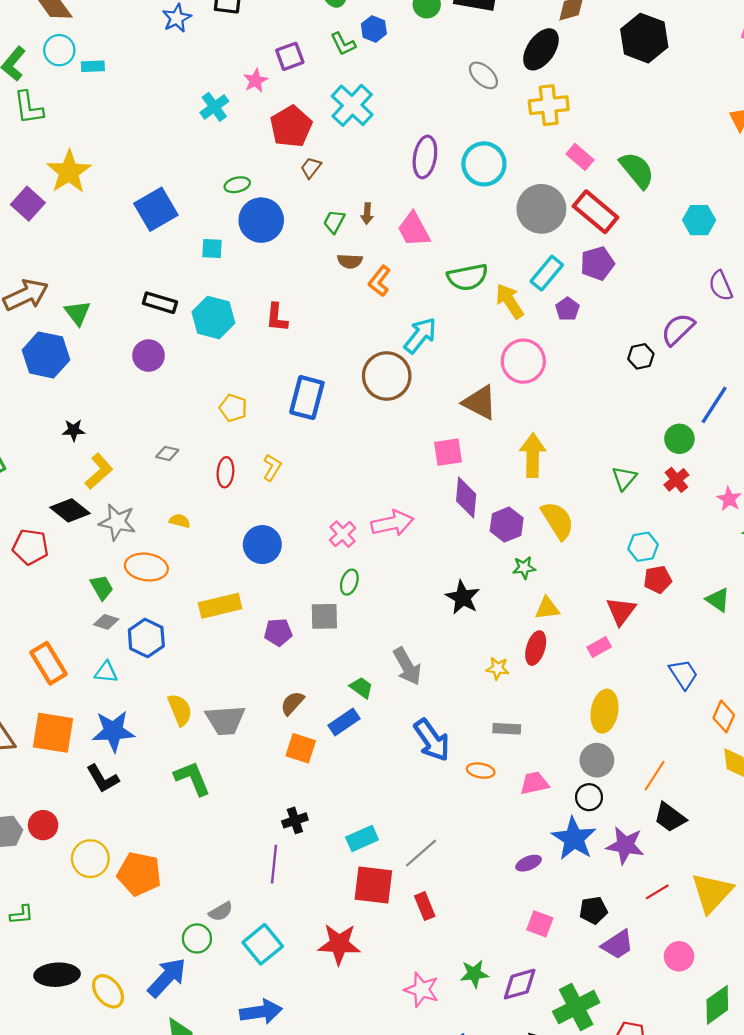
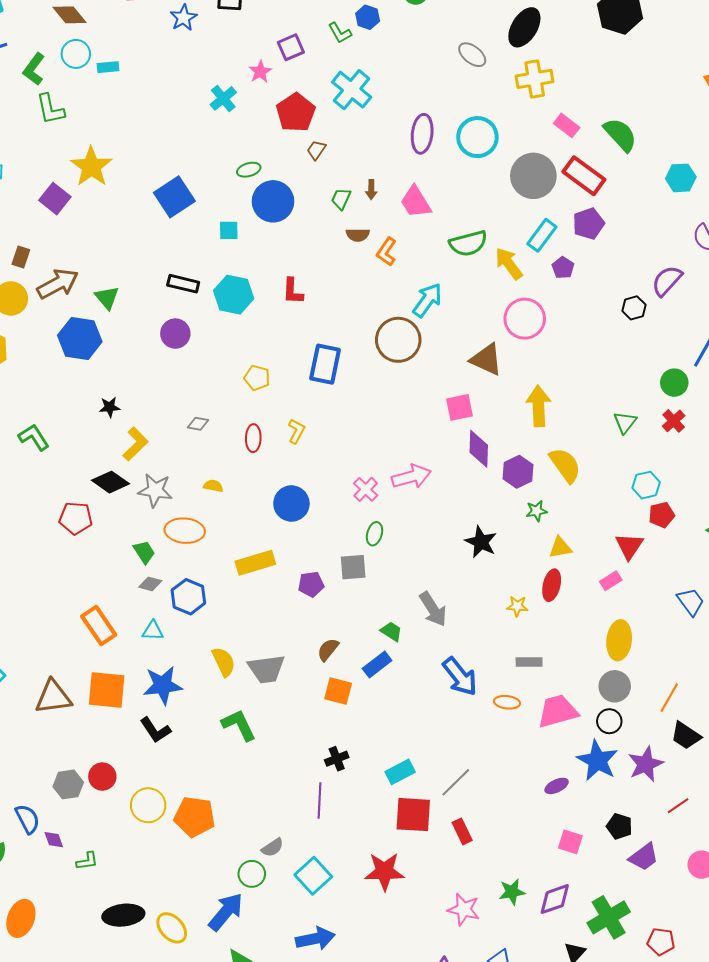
pink trapezoid: (534, 783) -> (558, 711), size x1.5
purple star: (625, 845) -> (646, 764), turned -30
black pentagon: (593, 910) -> (619, 826), turned 30

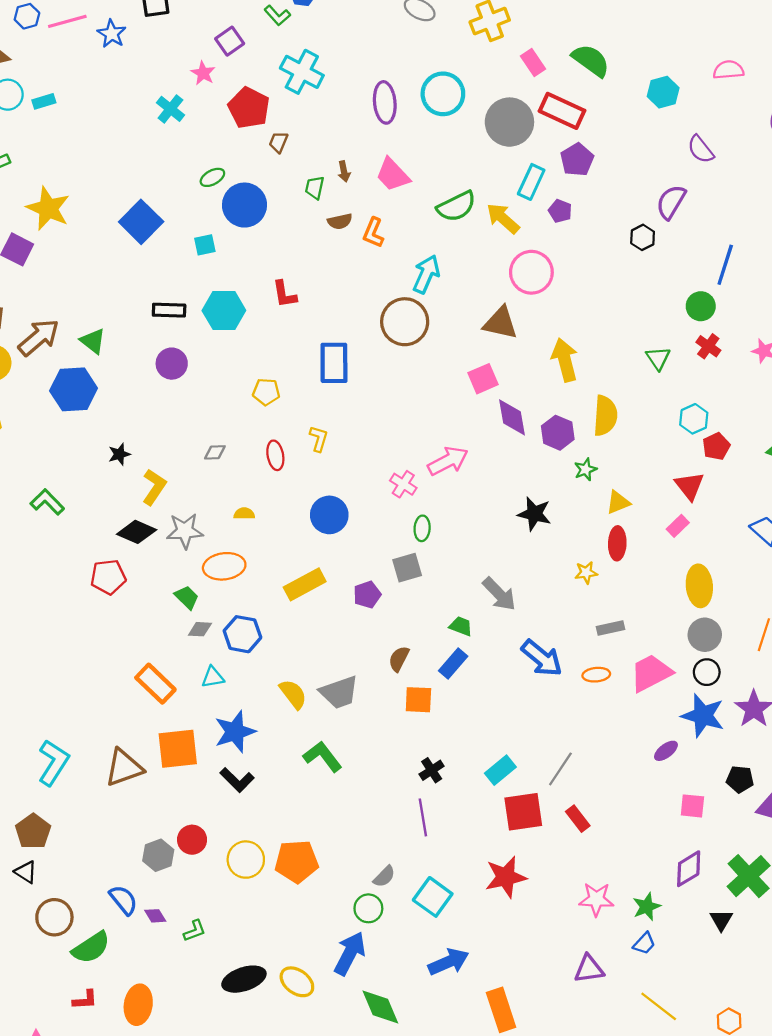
pink rectangle: (567, 125) -> (533, 62), turned 30
yellow semicircle: (565, 465) -> (605, 416), turned 51
green star: (512, 892) -> (647, 907), moved

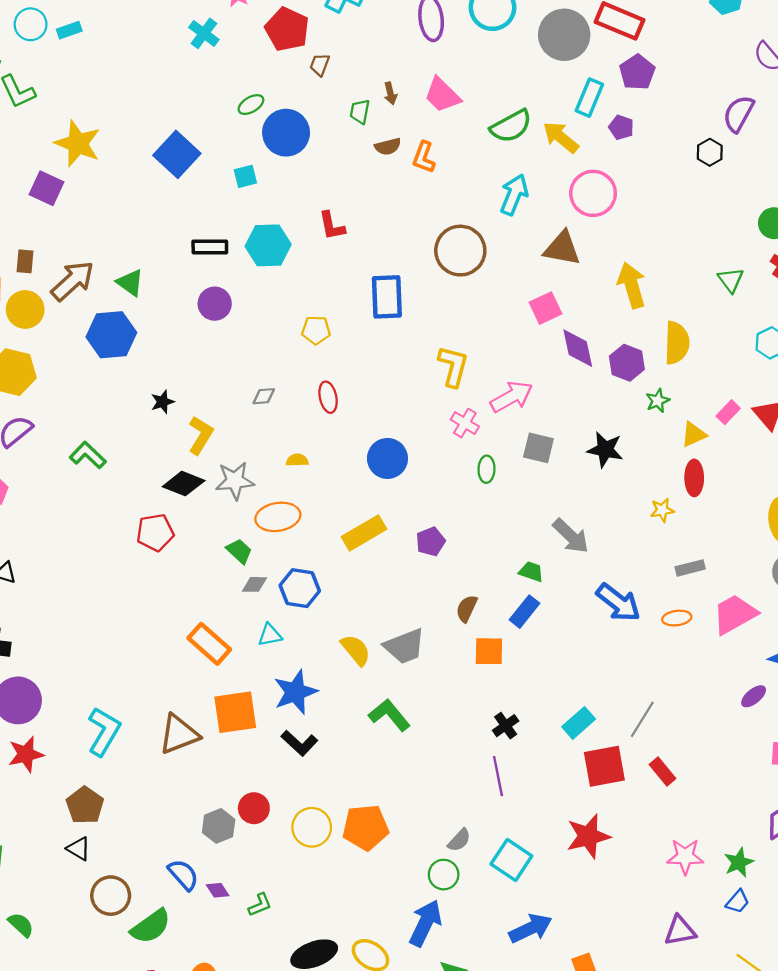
cyan arrow: (426, 274) -> (514, 195), moved
yellow L-shape: (319, 439) -> (453, 366), moved, size x1.5
pink rectangle: (678, 526) -> (728, 412), moved
gray square: (407, 568) -> (538, 448), moved, turned 32

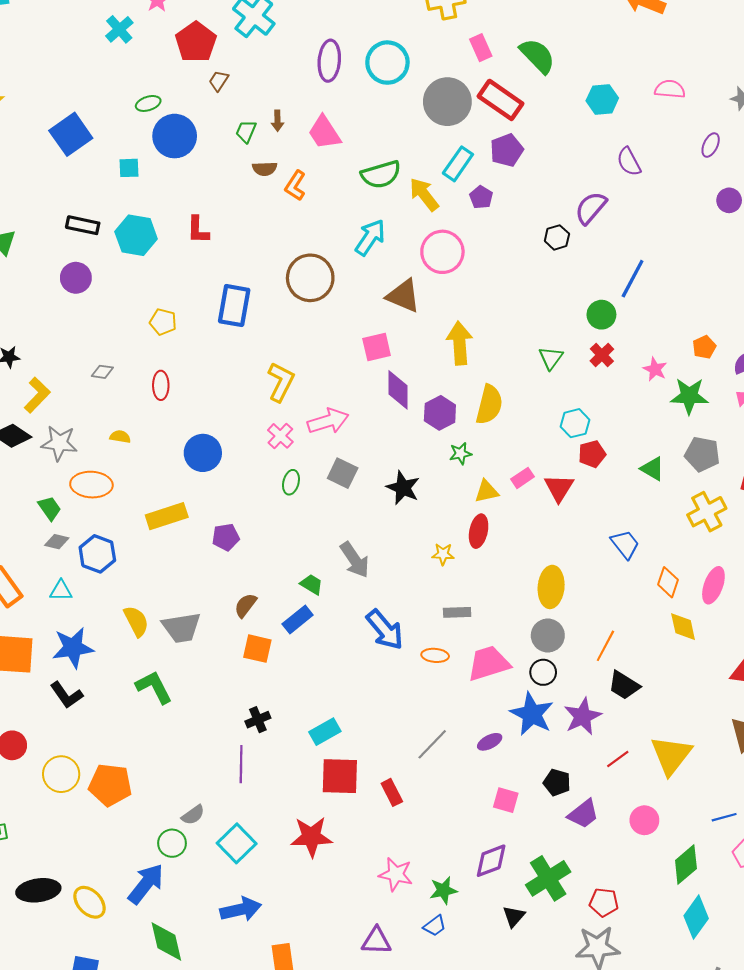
gray line: (642, 719) -> (432, 744), moved

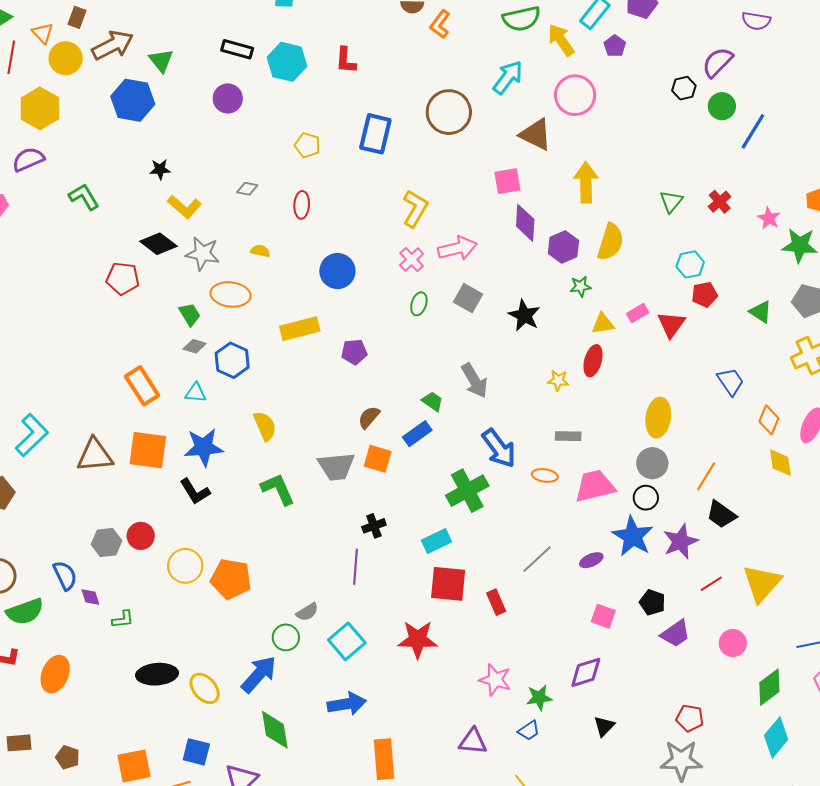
purple semicircle: (629, 162) -> (756, 21), turned -56
green circle: (601, 315) -> (722, 106), moved
yellow L-shape: (37, 395) -> (184, 207), turned 84
gray trapezoid: (181, 627) -> (336, 467), moved
green cross: (548, 878) -> (467, 491), moved

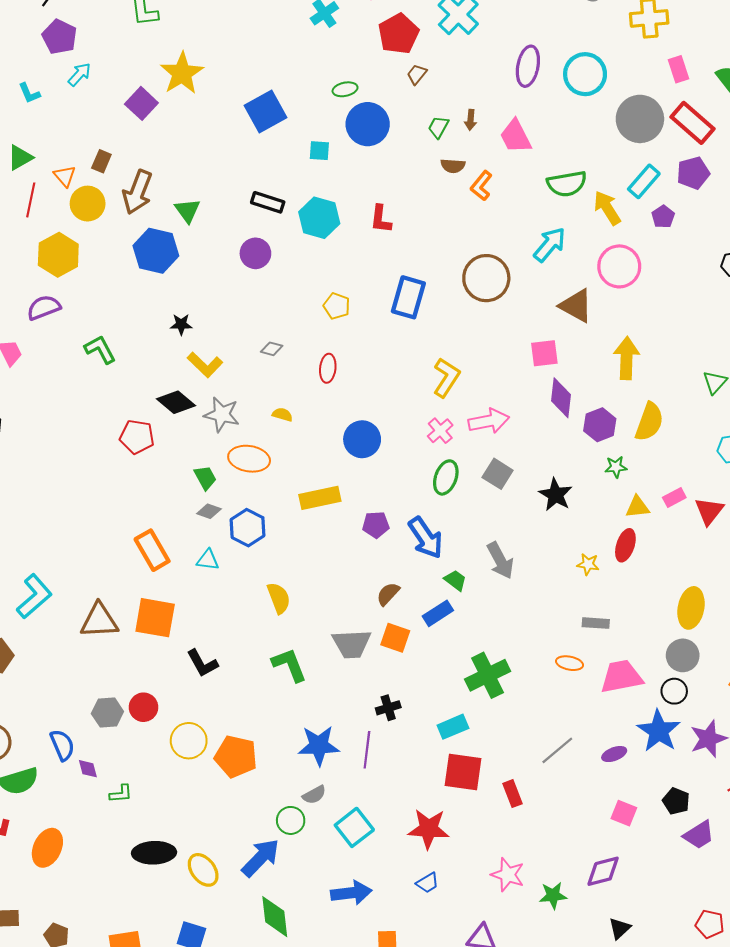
brown arrow: (113, 45) -> (137, 192), turned 135
green ellipse: (419, 304) -> (446, 477), size x1.4
blue star: (204, 447) -> (319, 746), moved
blue arrow: (499, 448) -> (426, 538), moved
blue trapezoid: (529, 731) -> (428, 883), moved

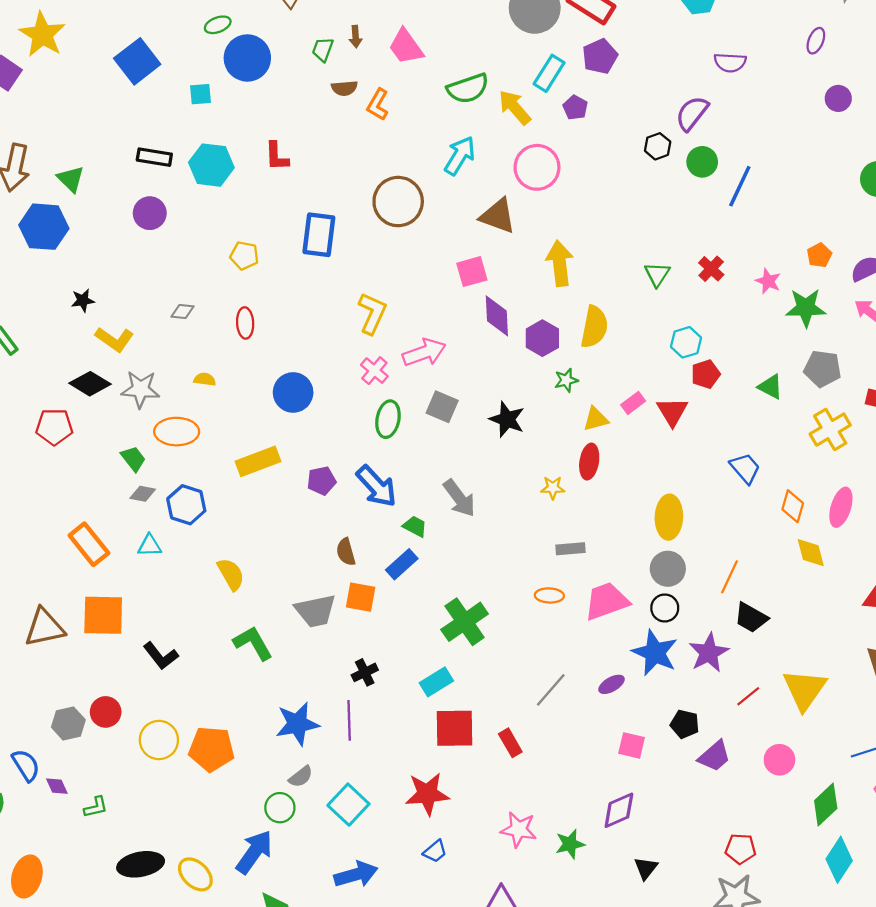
brown semicircle: (388, 594) -> (346, 552), turned -50

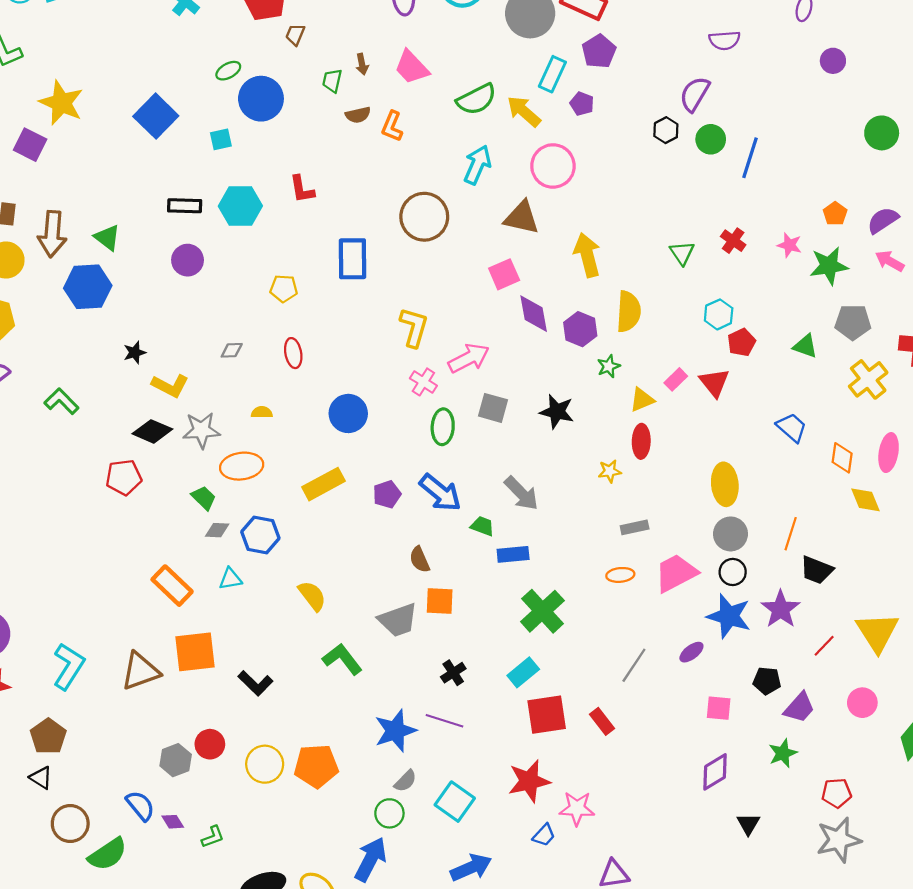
blue rectangle: (402, 564) -> (513, 554), moved, turned 44
purple line: (349, 720) -> (444, 721), turned -63
pink star: (519, 830) -> (577, 808), moved
green star: (570, 844) -> (783, 753), moved

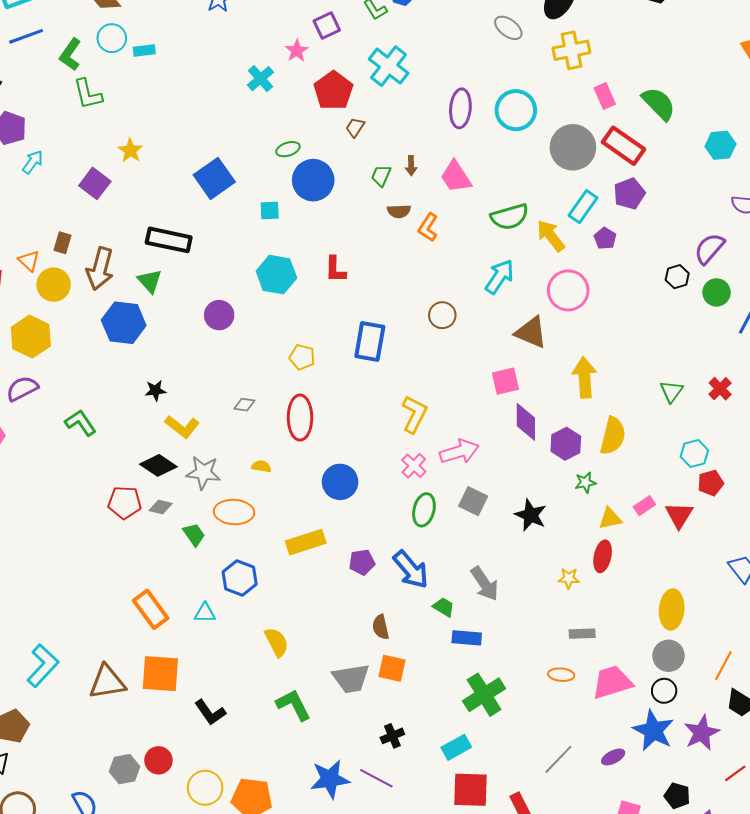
yellow star: (61, 103) -> (130, 150), size x0.6
black rectangle: (185, 206) -> (169, 240), moved, size x1.4
brown circle: (424, 217) -> (442, 315), size x0.6
red ellipse: (293, 353) -> (300, 418), size x1.6
gray diamond: (217, 530) -> (161, 507), moved

